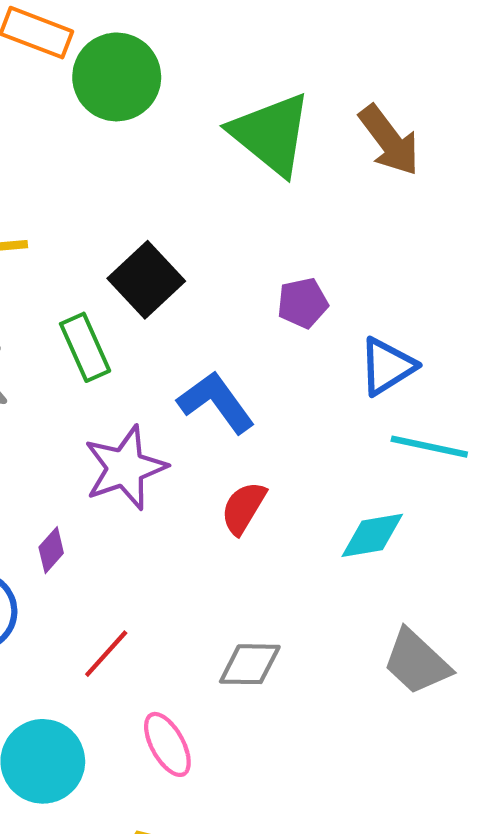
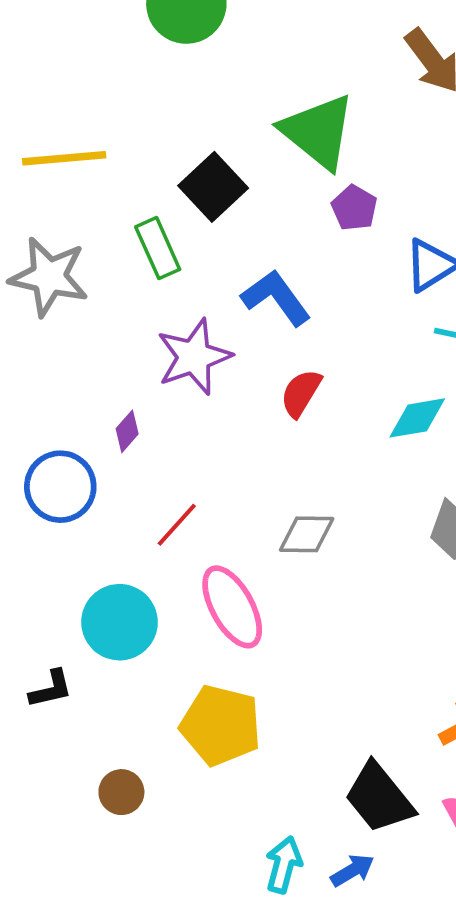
green triangle: (271, 134) -> (318, 132), moved
purple pentagon: (303, 303) -> (354, 208), turned -30
pink ellipse: (167, 744) -> (232, 607), size x1.4

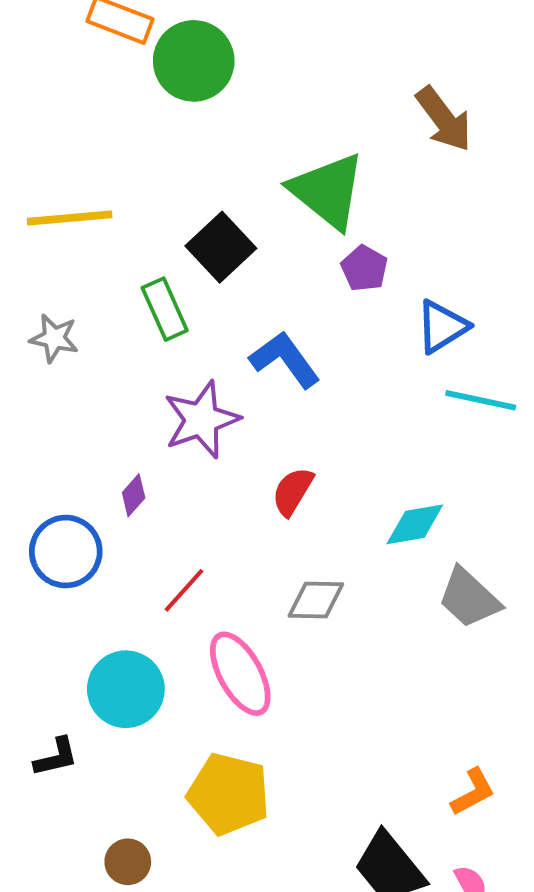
gray star: (49, 277) -> (54, 338), size x0.6
red semicircle: (301, 393) -> (293, 491), moved
cyan diamond: (417, 418) -> (415, 524), moved

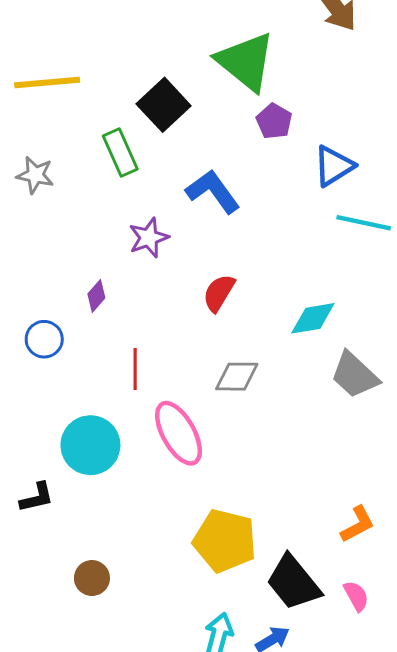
purple star: (201, 420) -> (149, 238), size x0.7
blue circle: (66, 552) -> (44, 339), size x0.7
red line: (184, 590) -> (135, 369), turned -42
yellow pentagon: (229, 794) -> (225, 541), moved

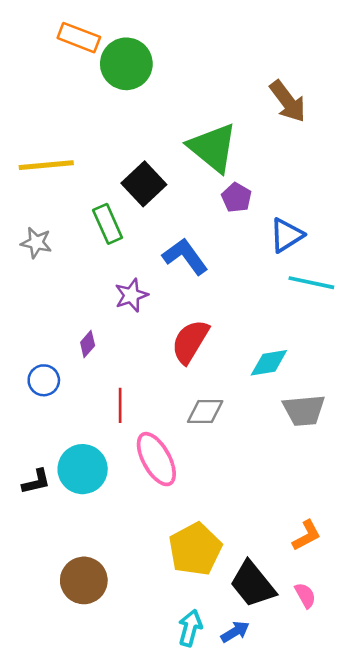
red semicircle: (219, 293) -> (190, 341), size x1.4
gray trapezoid: (355, 375) -> (304, 410), turned -48
black L-shape: (37, 497) -> (36, 482), moved
yellow pentagon: (225, 541) -> (195, 549), turned 30
brown circle: (92, 578) -> (84, 580), size x1.6

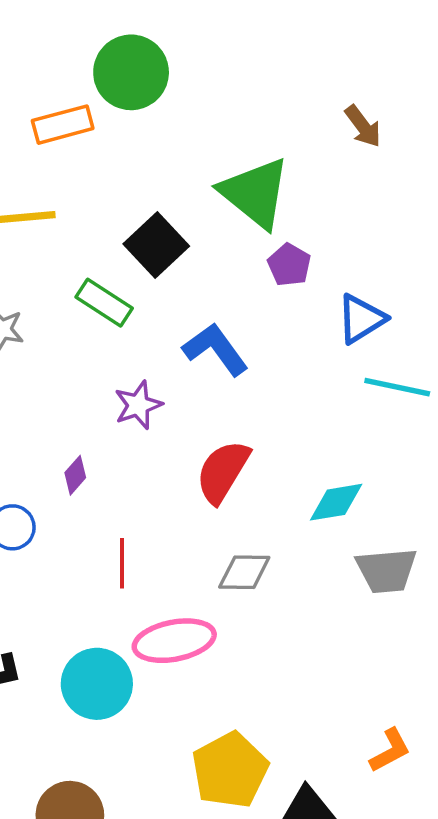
orange rectangle: (79, 38) -> (63, 125), moved, turned -36
brown arrow: (288, 101) -> (363, 126), size x0.7
green rectangle: (108, 224) -> (104, 303), turned -33
pink ellipse: (156, 459) -> (174, 641), turned -72
cyan circle: (83, 469) -> (97, 684), moved

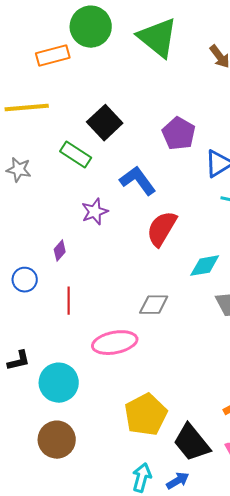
green triangle: (255, 193) -> (158, 38), moved
purple pentagon: (289, 265) -> (179, 134), size x1.4
red semicircle: (223, 472) -> (162, 229), moved
red line: (122, 563) -> (69, 301), moved
cyan circle: (97, 684) -> (59, 383), moved

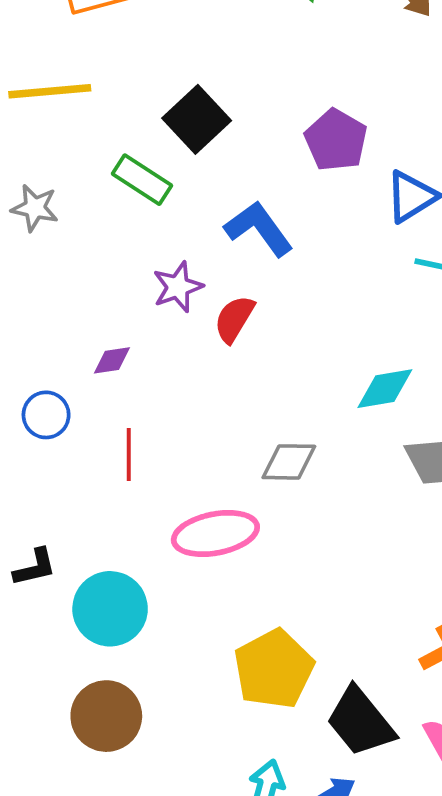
red semicircle: (162, 229) -> (234, 319), moved, size x0.7
purple diamond: (60, 251) -> (112, 360), turned 40

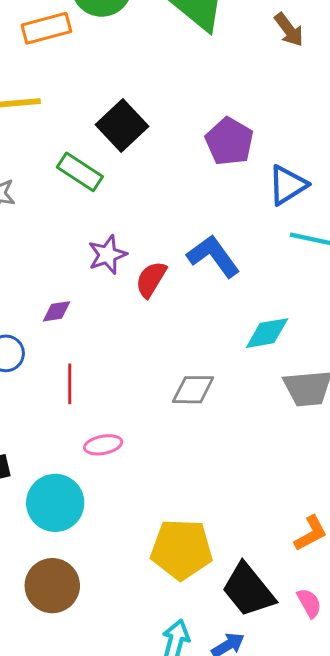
blue L-shape: (259, 229) -> (213, 256), moved
pink ellipse: (215, 533) -> (103, 445), moved, size x0.6
yellow pentagon: (274, 669) -> (181, 549), turned 30

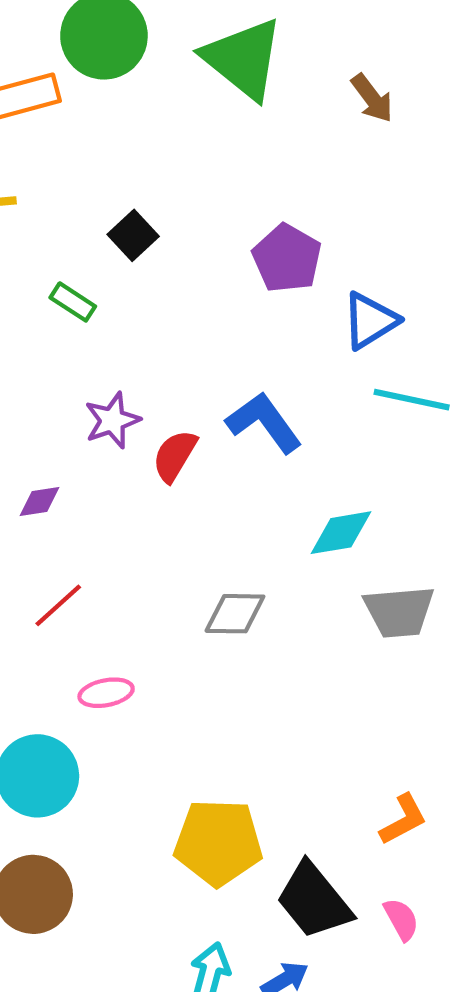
black square: (122, 126) -> (133, 235), size x0.7
green rectangle: (80, 172) -> (73, 302), size x0.7
red line: (70, 384) -> (58, 605), turned 48

